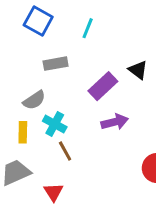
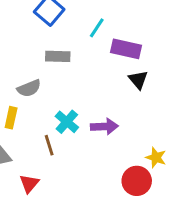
purple rectangle: (103, 86) -> (126, 49), moved, turned 44
cyan cross: (55, 124) -> (67, 122), moved

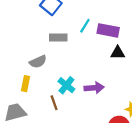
cyan line: (97, 28) -> (85, 26), moved
black triangle: (138, 80) -> (118, 53), turned -48

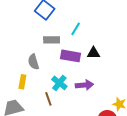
purple rectangle: (108, 30) -> (70, 56), moved
black triangle: (118, 53) -> (93, 53), moved
gray semicircle: (38, 62) -> (33, 62), turned 98

